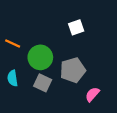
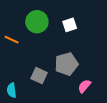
green circle: (40, 57) -> (37, 22), moved
cyan semicircle: (13, 78) -> (12, 90), moved

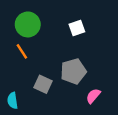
green circle: (37, 22) -> (28, 24), moved
orange line: (12, 40) -> (22, 51), moved, turned 32

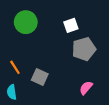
orange line: (22, 51) -> (15, 67), moved
gray pentagon: (73, 71) -> (84, 49), moved

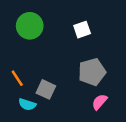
gray pentagon: (84, 49) -> (92, 72), moved
cyan semicircle: (12, 92) -> (27, 104), moved, turned -64

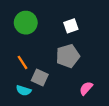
gray pentagon: (92, 72) -> (68, 56), moved
orange line: (17, 78) -> (23, 62), moved

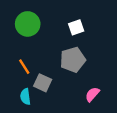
cyan semicircle: (24, 90) -> (25, 97), turned 64

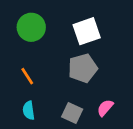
white square: (76, 27) -> (87, 31), size x1.5
gray square: (43, 83) -> (72, 113), moved

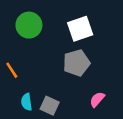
orange line: (27, 76) -> (12, 70), moved
gray square: (72, 113) -> (50, 106), moved

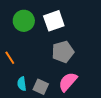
white square: (80, 29) -> (54, 21), moved
pink semicircle: (97, 99) -> (68, 82), moved, size x1.5

